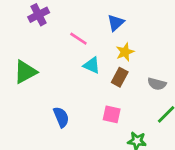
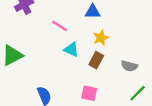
blue triangle: (116, 23) -> (93, 12), turned 42

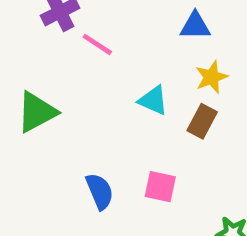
pink line: (60, 26) -> (97, 44), moved
pink square: (89, 93) -> (160, 187), moved

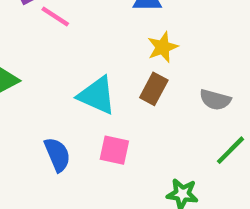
cyan triangle: (153, 100) -> (97, 95), moved, size x1.4

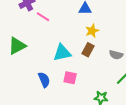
cyan triangle: (97, 95) -> (62, 53), turned -36

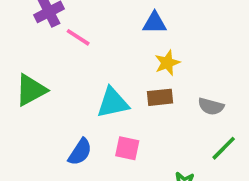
brown rectangle: (88, 50) -> (160, 97), turned 56
blue semicircle: (44, 80) -> (80, 152), turned 56

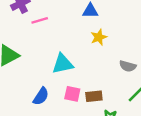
pink line: (78, 37) -> (40, 20), turned -49
brown rectangle: (160, 97) -> (94, 96), moved

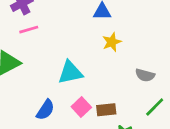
pink line: (40, 20) -> (29, 30), moved
pink square: (72, 94) -> (81, 107), turned 35

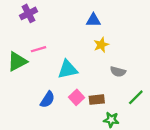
pink line: (29, 30) -> (39, 49), moved
gray semicircle: (145, 75) -> (118, 72), moved

